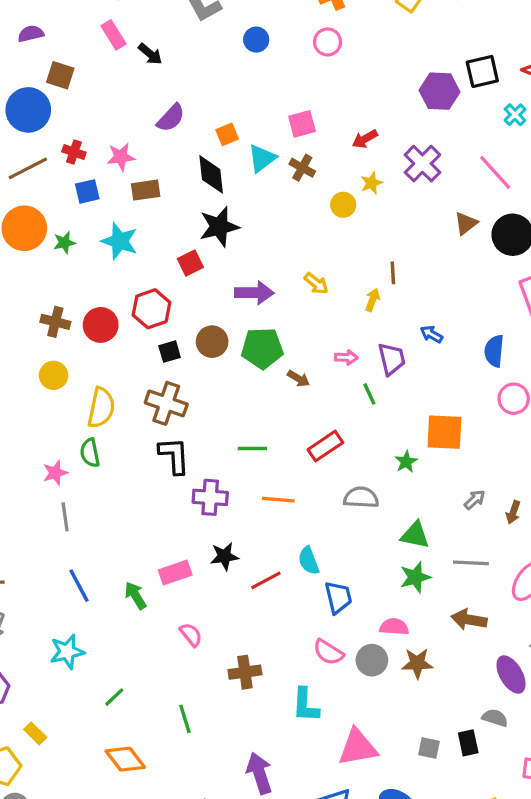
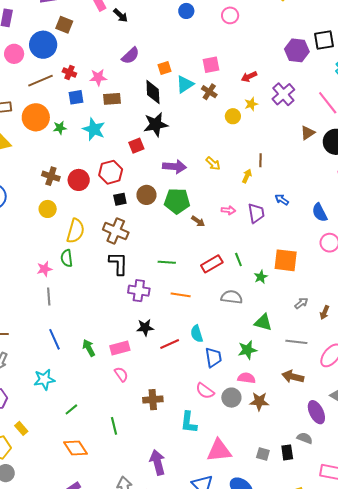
blue semicircle: (494, 351) -> (320, 212), turned -36
green line: (369, 394) -> (238, 260), moved
pink rectangle: (175, 572) -> (120, 348), moved
green star: (415, 577) -> (247, 350), moved

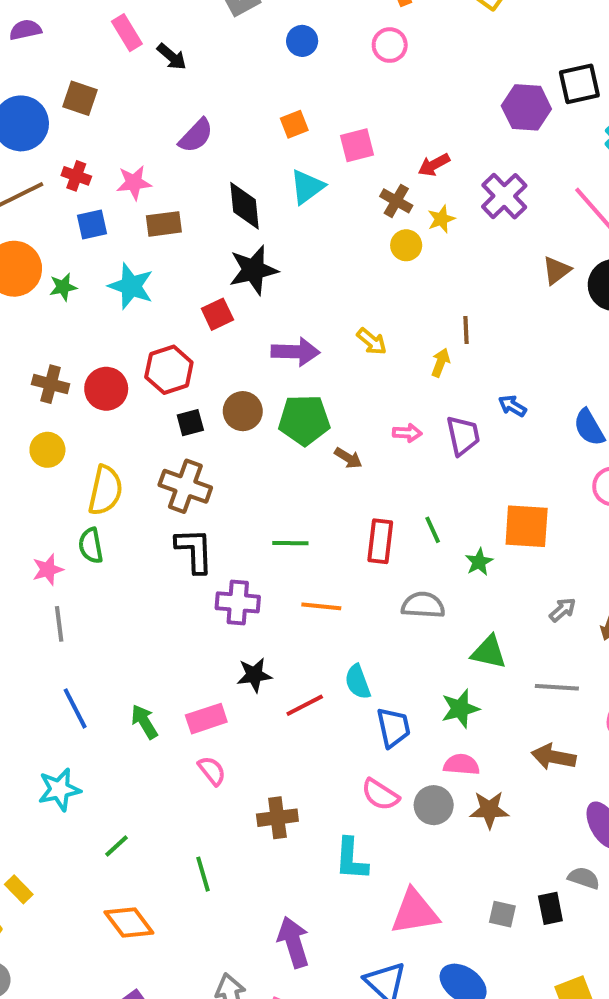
brown square: (64, 25) -> (80, 98), moved
orange square: (164, 68) -> (294, 124), moved
brown cross: (209, 92) -> (396, 201), moved
red rectangle: (212, 264) -> (380, 541), turned -50

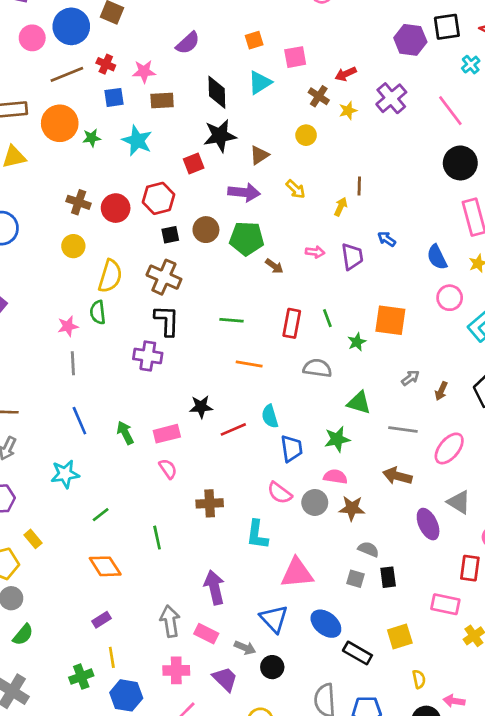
yellow circle: (406, 245) -> (306, 135), moved
brown triangle: (557, 270) -> (259, 155), moved
purple cross: (238, 602) -> (148, 356), moved
gray semicircle: (584, 878) -> (368, 549), moved

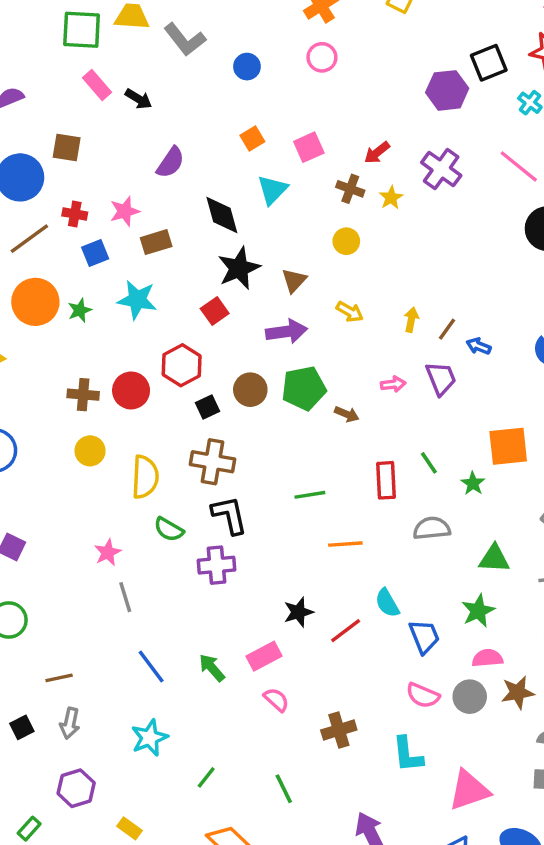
brown line: (359, 186) -> (447, 329), moved, turned 48
green semicircle: (98, 312) -> (169, 529), moved, turned -40

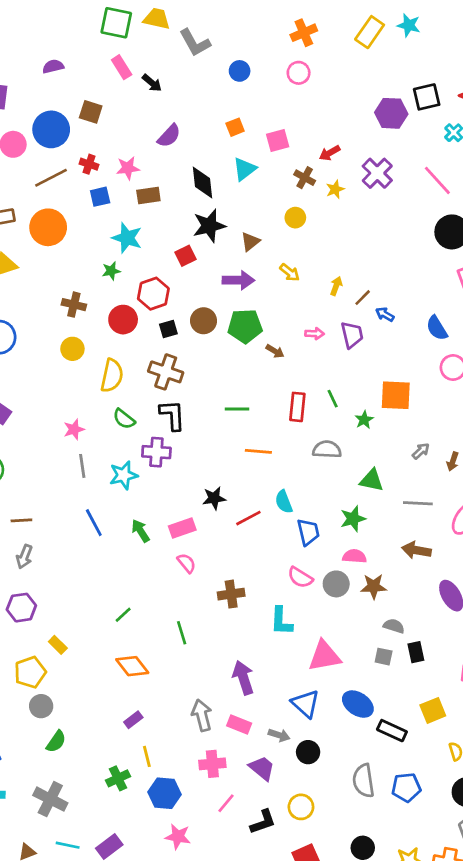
green star: (80, 310) -> (111, 271), moved
red circle: (131, 390) -> (123, 320), moved
cyan star: (149, 738) -> (124, 475), moved

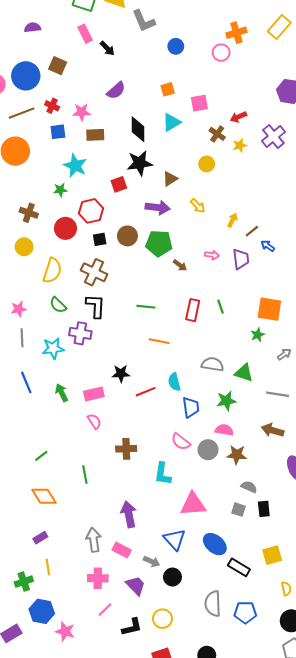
orange cross: (304, 33) -> (236, 33), moved
green star: (364, 420) -> (258, 335), moved
gray semicircle: (327, 449) -> (212, 364), moved
blue hexagon: (165, 793) -> (42, 611), moved

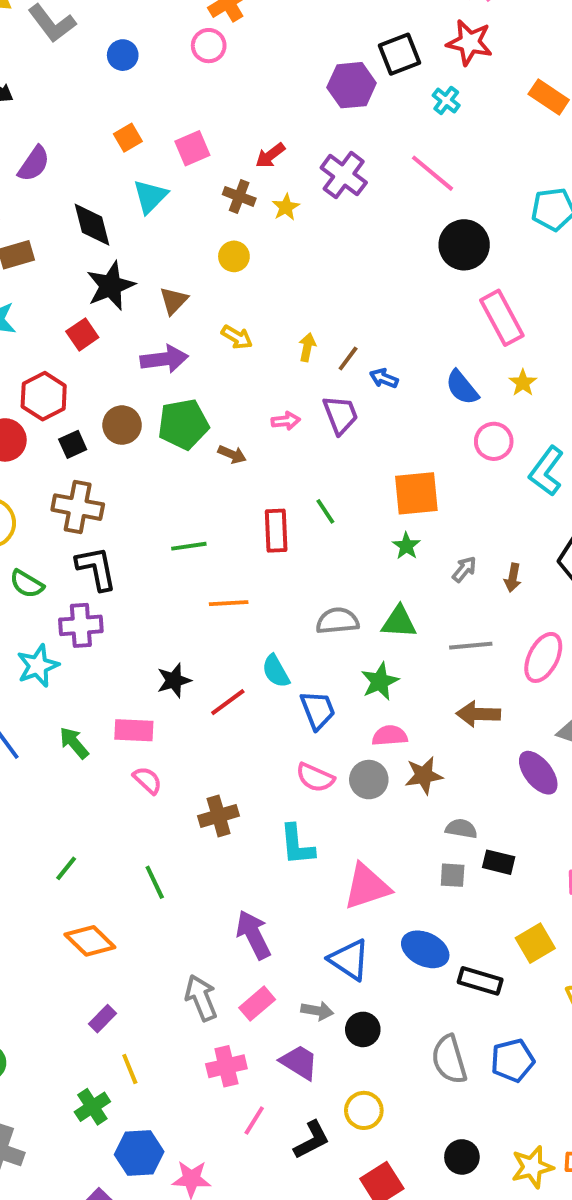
pink rectangle: (94, 394) -> (134, 730), turned 30
black rectangle: (264, 509) -> (499, 862), turned -56
pink rectangle: (122, 550) -> (257, 1004), turned -54

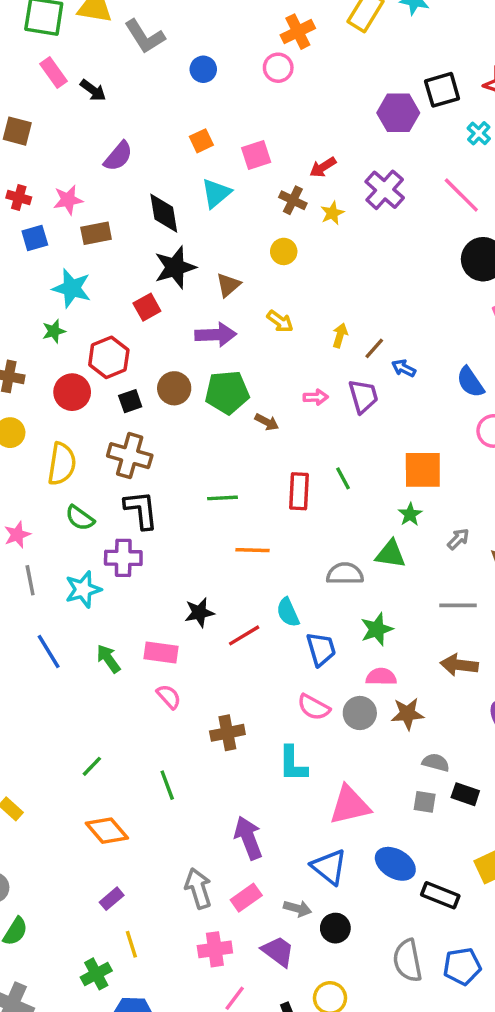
green triangle: (399, 622) -> (391, 554), moved

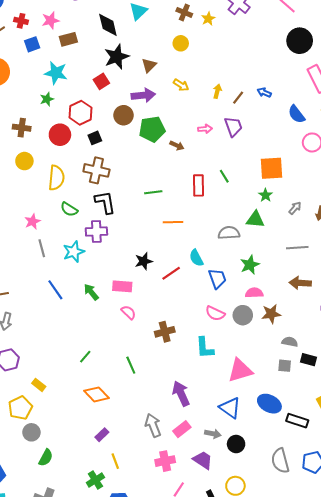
blue arrow: (404, 368) -> (264, 92), moved
brown circle: (174, 388) -> (123, 115), moved

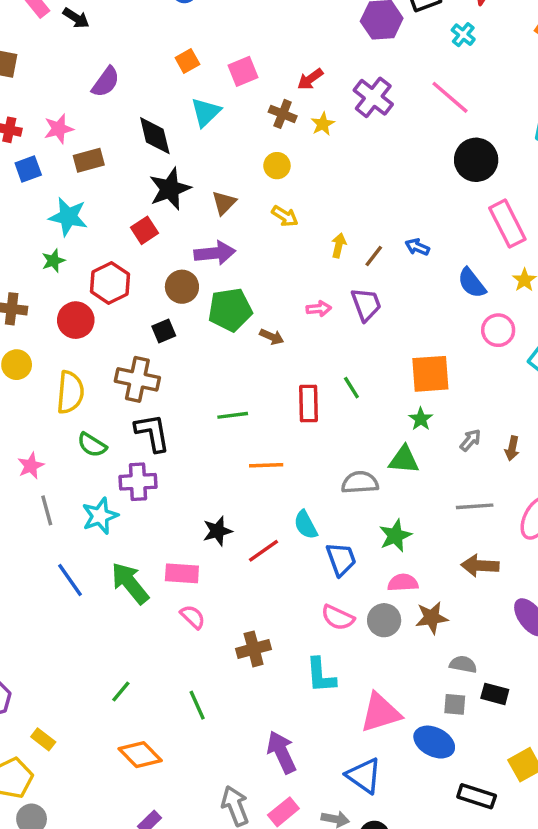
yellow arrow: (181, 85) -> (285, 216), moved
black square: (95, 138) -> (164, 331), moved
green arrow: (91, 292) -> (130, 583), size x1.5
blue ellipse: (269, 404) -> (434, 742), moved

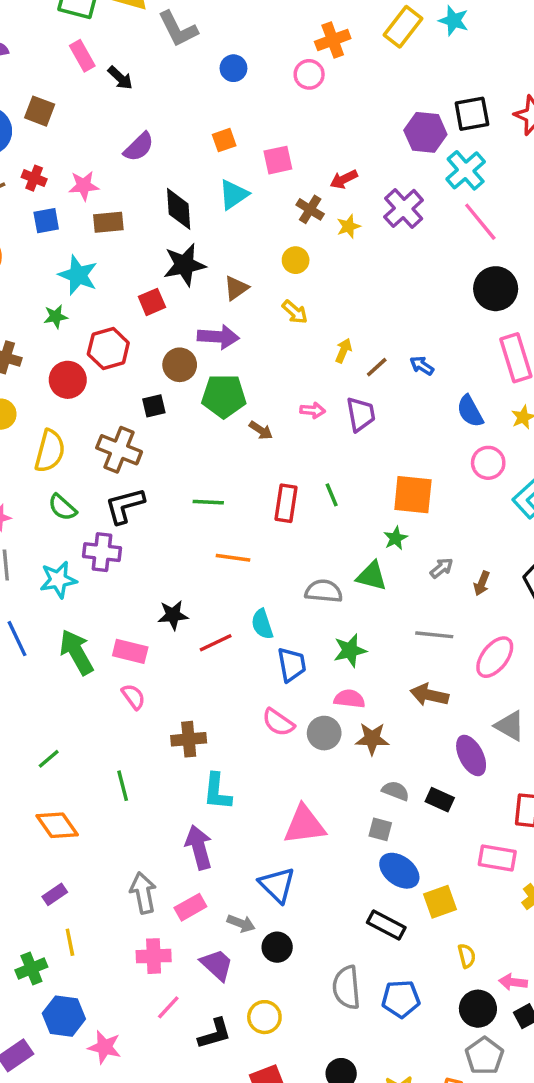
cyan cross: (463, 35) -> (466, 170), moved, size x1.6
black L-shape: (152, 433) -> (125, 506), turned -105
cyan L-shape: (321, 675) -> (217, 792), moved
black rectangle: (495, 694) -> (440, 800), moved
blue ellipse: (434, 742) -> (399, 871), moved

